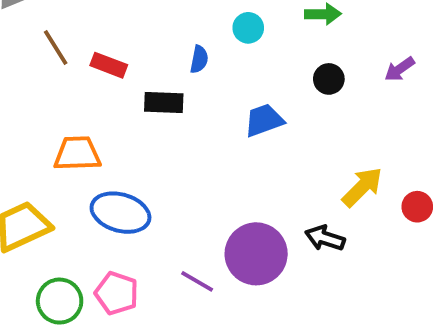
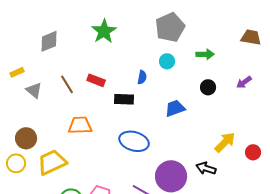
brown line: (56, 48) -> (67, 84), moved
blue ellipse: (120, 213) -> (134, 141), moved

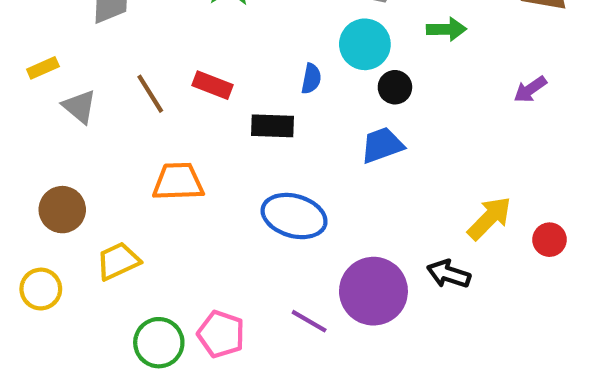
cyan circle: (167, 61) -> (365, 44), size x1.5
black circle: (208, 87) -> (395, 87), moved
yellow trapezoid: (52, 162) -> (118, 261), size x0.7
yellow circle: (16, 163) -> (41, 289), moved

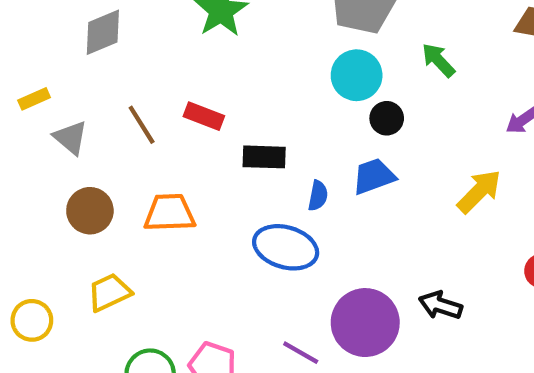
green arrow: (446, 29) -> (438, 60), turned -132
blue semicircle: (311, 79) -> (318, 196), moved
brown circle: (62, 210) -> (90, 211), moved
yellow arrow: (489, 218) -> (479, 191), moved

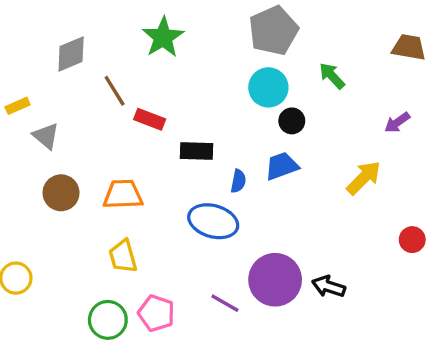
brown line: (142, 125) -> (115, 91), moved
yellow trapezoid: (109, 292) -> (123, 256), moved, turned -81
black arrow: (440, 305) -> (329, 286), moved

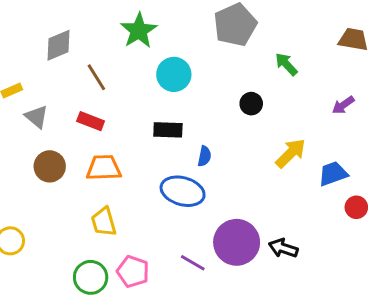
cyan circle: (268, 87) -> (174, 74), moved
red rectangle: (150, 119) -> (91, 121), moved
blue trapezoid: (282, 166) -> (333, 174), moved
yellow arrow: (364, 178) -> (291, 153), moved

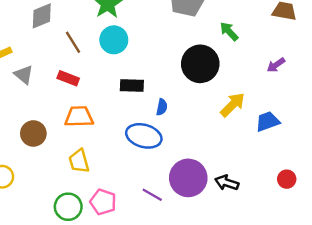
cyan circle: (174, 74) -> (114, 40), moved
black circle: (251, 104) -> (200, 64), size x2.0
brown circle: (50, 166) -> (33, 133), moved
red circle: (356, 207) -> (287, 179), moved

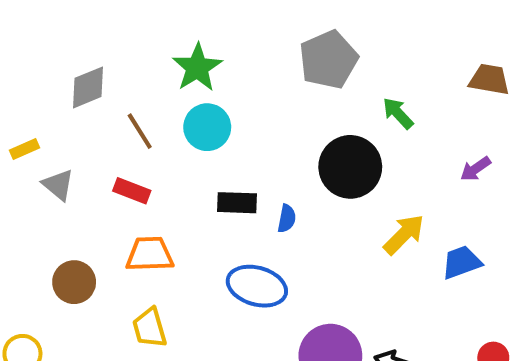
blue semicircle: (162, 107) -> (287, 219), moved

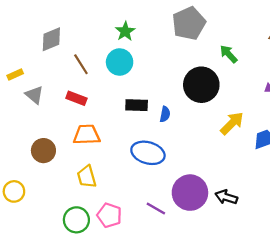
green star: (197, 68) -> (125, 31), moved, size x0.7

